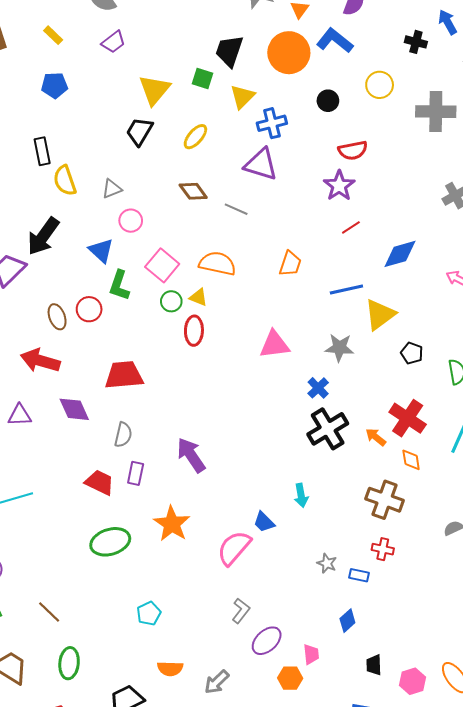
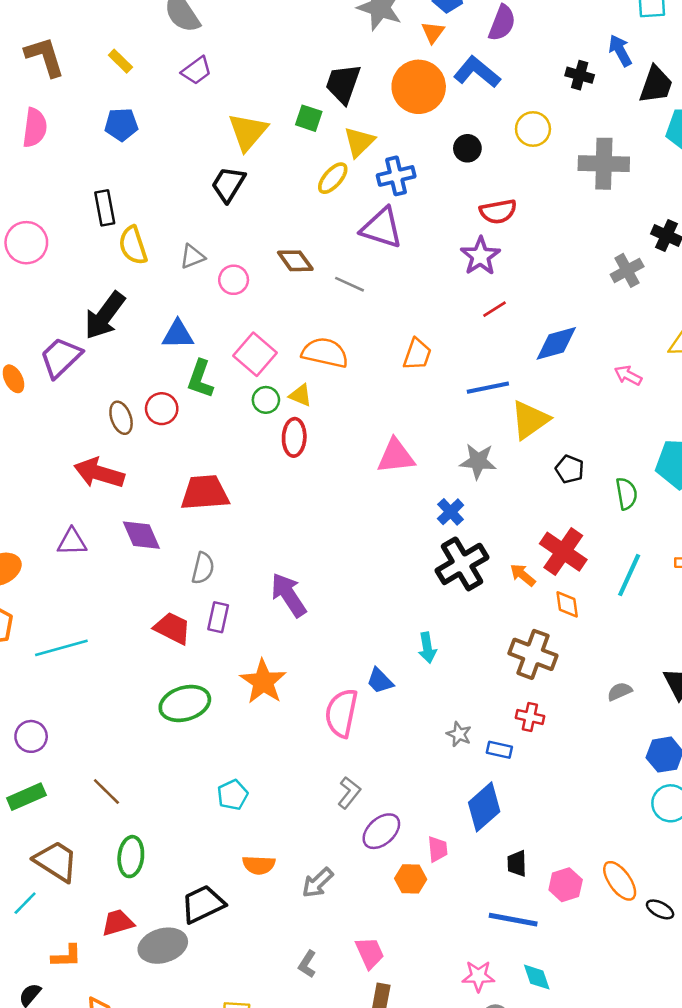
yellow ellipse: (195, 137) -> (333, 178), moved
pink circle: (131, 221) -> (234, 280), moved
blue triangle: (101, 250) -> (178, 334), turned -44
pink semicircle: (234, 548) -> (341, 713), turned -30
blue diamond: (347, 621) -> (484, 807), size x1.6

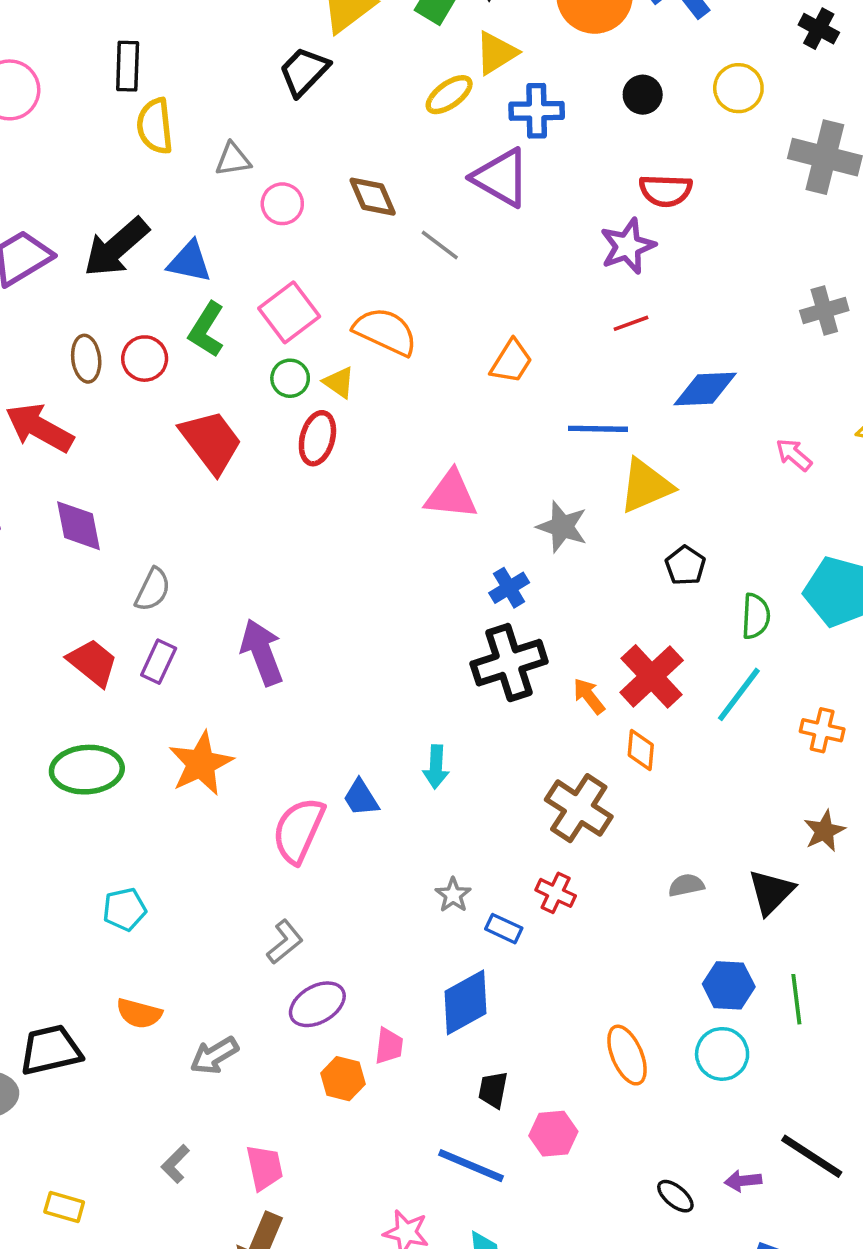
black arrow: (105, 316) -> (116, 247), moved
red trapezoid: (205, 493) -> (211, 442), moved, turned 45
cyan line: (629, 575) -> (739, 694), moved
orange ellipse: (620, 881) -> (627, 1055), moved

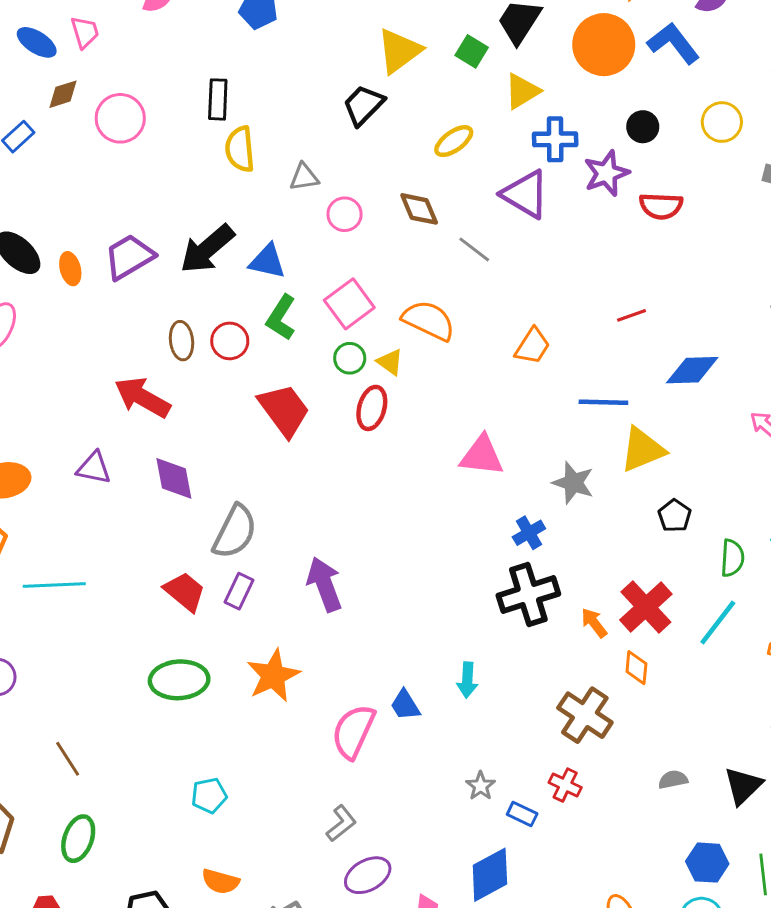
yellow ellipse: (449, 95) -> (454, 141), moved
purple star: (628, 246) -> (606, 173), moved
gray semicircle: (153, 590) -> (235, 532), size x1.5

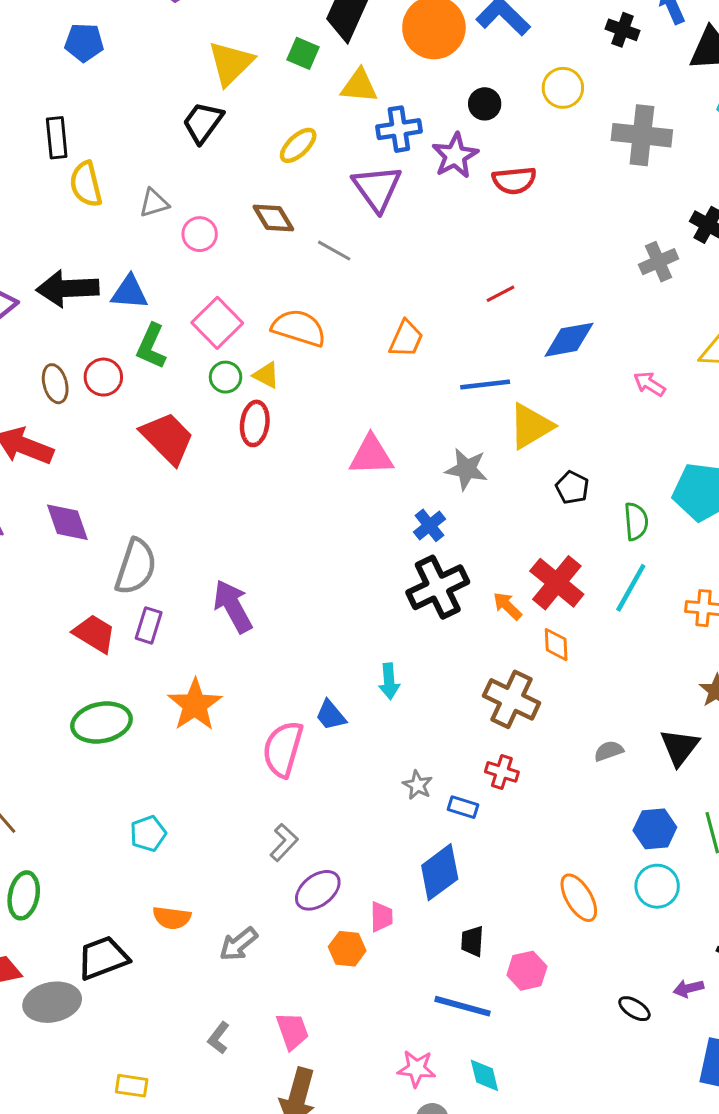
yellow triangle: (522, 91) -> (359, 86), turned 45
purple triangle: (525, 194) -> (377, 188), turned 32
black arrow: (207, 249) -> (68, 288), turned 46

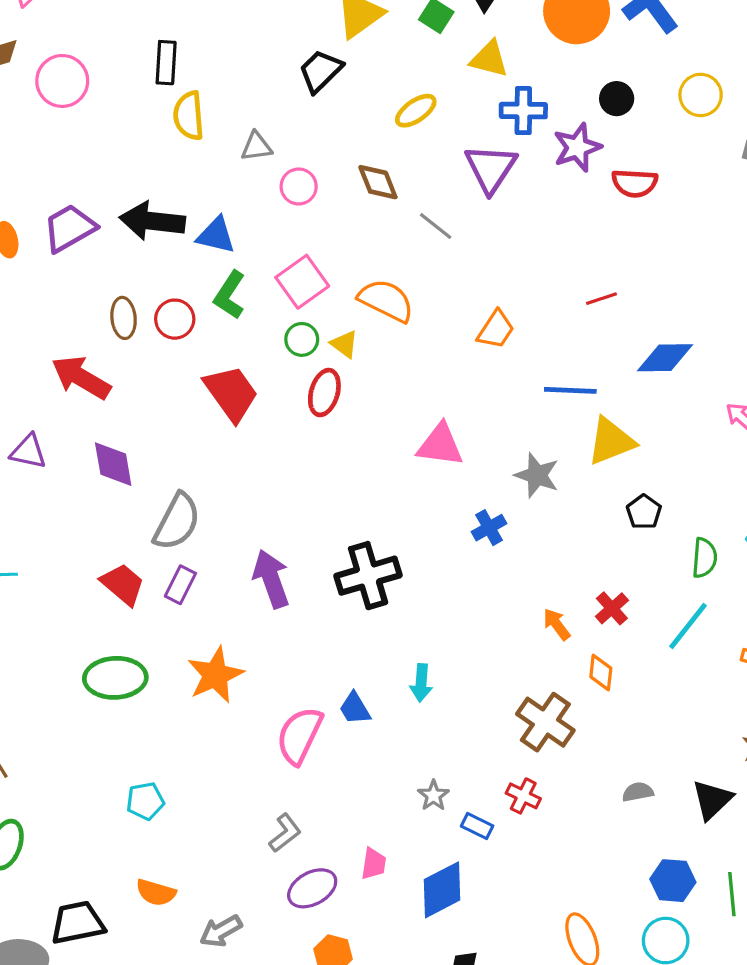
red cross: (557, 583) -> (612, 608), size x0.6
black cross: (438, 587) -> (368, 576), moved
pink trapezoid: (381, 917) -> (374, 864), moved

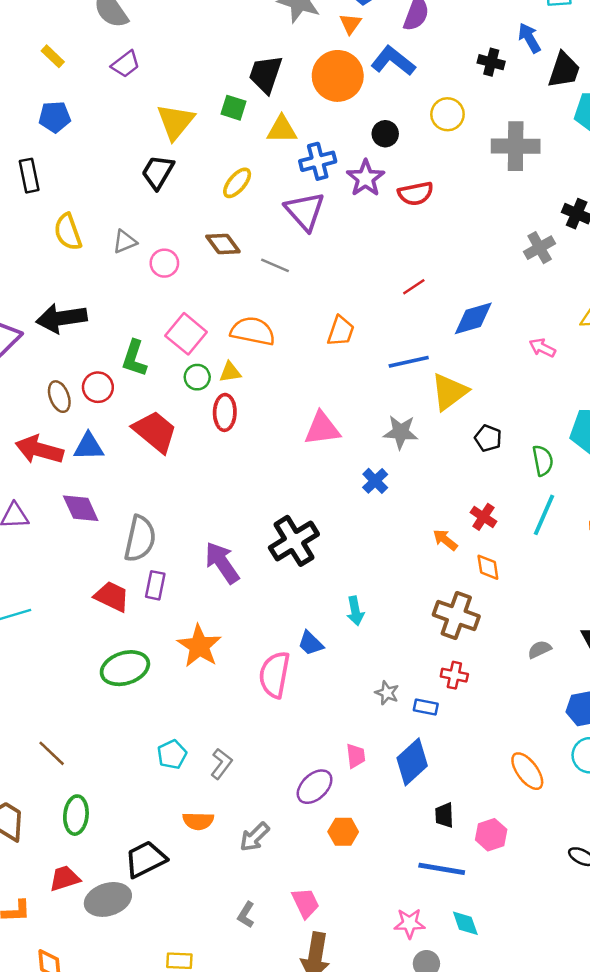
black rectangle: (166, 63) -> (29, 176), moved
blue triangle: (216, 235) -> (89, 447), moved
yellow triangle: (344, 344) -> (230, 372), turned -30
gray L-shape: (285, 833) -> (221, 764), moved

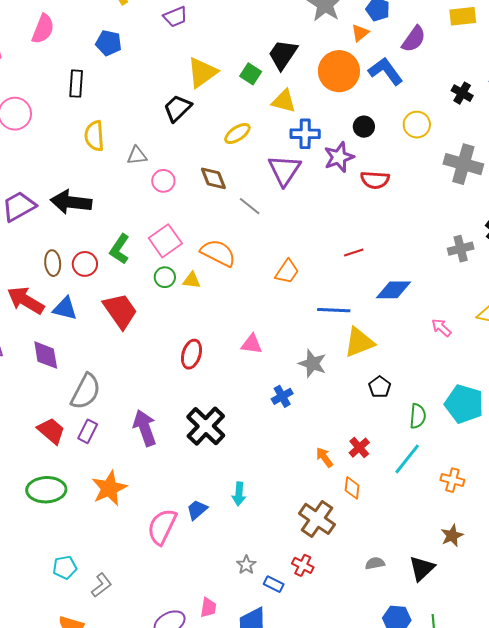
red ellipse: (225, 412) -> (191, 354), moved
pink triangle: (322, 429) -> (252, 344), size x0.7
black cross: (294, 541) -> (206, 426), turned -30
blue trapezoid: (311, 643) -> (197, 510), turned 80

